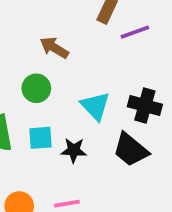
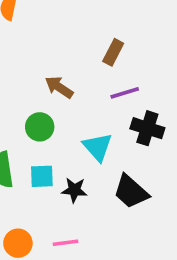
purple line: (135, 32) -> (125, 93), moved
black cross: (145, 105) -> (147, 128), moved

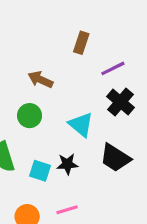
purple line: (125, 93) -> (113, 68), moved
black cross: (147, 128) -> (120, 102), turned 32
cyan square: (42, 176) -> (40, 171), moved, turned 30

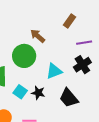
green circle: (30, 116) -> (24, 56), size x1.5
cyan triangle: (81, 125) -> (54, 71), turned 42

